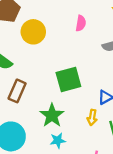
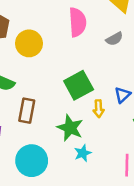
pink semicircle: (81, 23) -> (77, 22), size x1.6
yellow arrow: (92, 117) -> (99, 109), moved

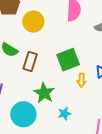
brown rectangle: (27, 111) -> (30, 61), moved
green star: (70, 128) -> (44, 93), moved

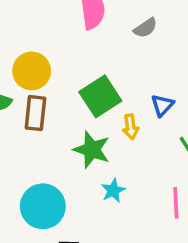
yellow circle: (33, 22) -> (32, 71), moved
green star: (44, 93) -> (92, 150), moved

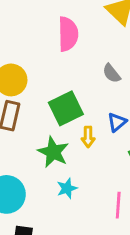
gray semicircle: (145, 28) -> (112, 73), moved, turned 78

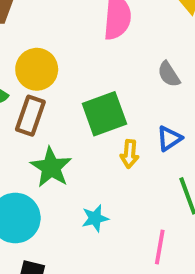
green star: (53, 152) -> (51, 167), moved

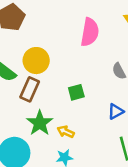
green square: (104, 114) -> (76, 92), size x0.6
yellow arrow: (130, 154) -> (66, 132), moved, turned 105

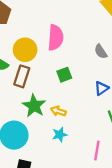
pink semicircle: (90, 32) -> (56, 38), moved

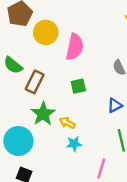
yellow circle: (25, 50) -> (46, 32), moved
cyan star: (60, 135) -> (74, 144), moved

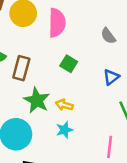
green square: (78, 86) -> (69, 64), turned -35
cyan star: (74, 144) -> (64, 130), moved

